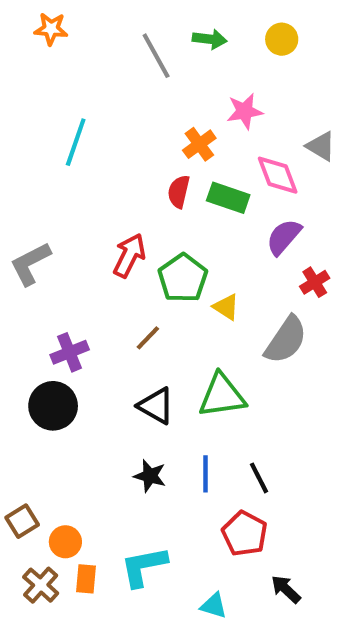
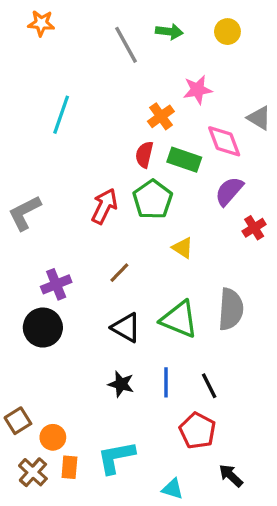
green pentagon: (183, 278) -> (153, 199), moved
gray semicircle: (286, 340) -> (231, 309), moved, turned -30
green triangle: (222, 396) -> (179, 319), turned 30

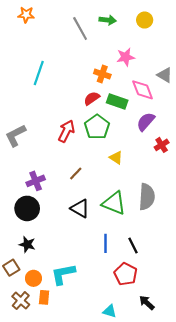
orange cross: (161, 116) -> (102, 74), turned -35
red semicircle: (144, 155) -> (92, 98), turned 42
black star: (121, 384) -> (27, 244), moved
cyan L-shape: (116, 457) -> (63, 274), moved

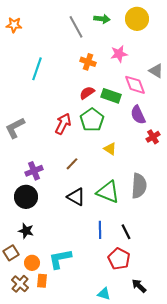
orange star: (26, 15) -> (14, 25), moved
yellow circle: (145, 20) -> (137, 19), size x1.5
orange cross: (102, 74) -> (88, 62), moved
purple semicircle: (146, 122) -> (138, 115), turned -66

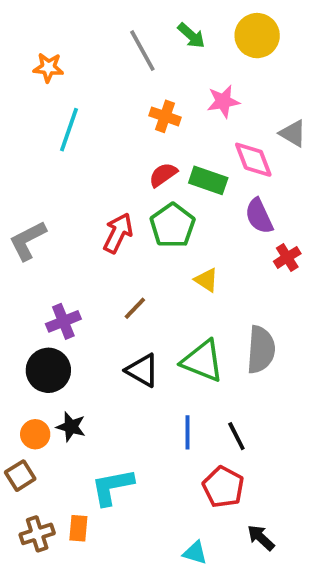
green arrow: (102, 19) -> (191, 36), turned 35
orange star: (14, 25) -> (48, 68), moved
black star: (26, 231) -> (71, 427), moved
orange circle: (32, 263) -> (35, 434), moved
brown cross: (20, 284) -> (37, 534), turned 30

